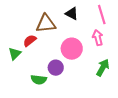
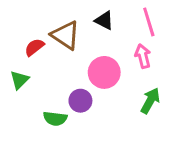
brown triangle: (46, 24) -> (66, 35), turned 40
red semicircle: (30, 41) -> (34, 47), moved

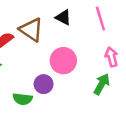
pink arrow: (143, 56) -> (112, 57), moved

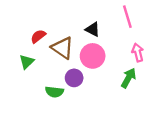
black triangle: (63, 17) -> (93, 29), moved
brown triangle: (31, 30) -> (62, 48), moved

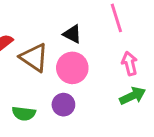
purple circle: (74, 78) -> (63, 105), moved
green arrow: (128, 78) -> (133, 96), moved, turned 36

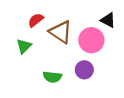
black triangle: (72, 34) -> (108, 20), moved

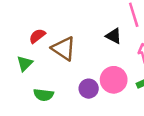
pink circle: (91, 40) -> (114, 80), moved
green semicircle: (52, 77) -> (44, 95), moved

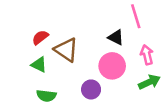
green triangle: (25, 64) -> (39, 65), moved, turned -49
pink circle: (114, 80) -> (112, 66), moved

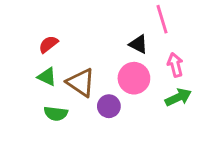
brown triangle: (66, 50) -> (81, 83), moved

